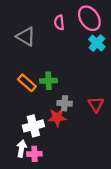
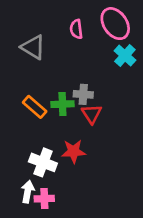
gray cross: (65, 103) -> (83, 94), moved
red triangle: (96, 104) -> (92, 114), moved
white cross: (33, 126) -> (43, 162), turned 36

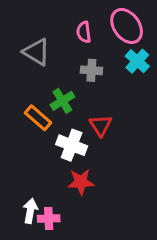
gray cross: (83, 94) -> (91, 70), moved
green cross: (62, 104) -> (62, 101), moved, turned -30
red star: (74, 151) -> (81, 182), moved
white cross: (43, 162) -> (72, 145), moved

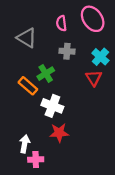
cyan cross: (137, 61) -> (100, 57), moved
red triangle: (101, 125) -> (94, 78), moved
white arrow: (30, 211) -> (25, 144), moved

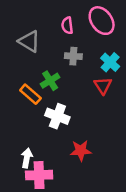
red star: (59, 133) -> (81, 151), moved
pink cross: (36, 159) -> (39, 175), size x1.5

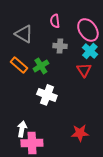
pink ellipse: (102, 21) -> (88, 30), moved
orange rectangle: (30, 94) -> (19, 65), moved
red star: (81, 151) -> (80, 133), moved

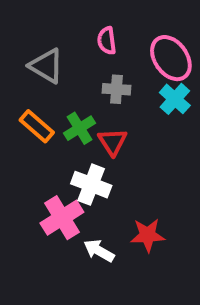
red triangle: (84, 70) -> (113, 142), moved
white arrow: (22, 129) -> (99, 251), moved, turned -70
red star: (80, 133) -> (148, 235), moved
pink cross: (32, 143) -> (62, 218), moved, turned -30

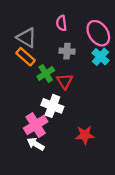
orange rectangle: (37, 126) -> (26, 57), moved
white arrow: (99, 251) -> (36, 144), moved

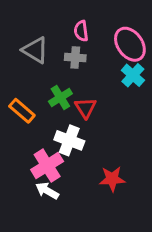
gray cross: (67, 51) -> (75, 58), moved
orange rectangle: (26, 57) -> (22, 111), moved

